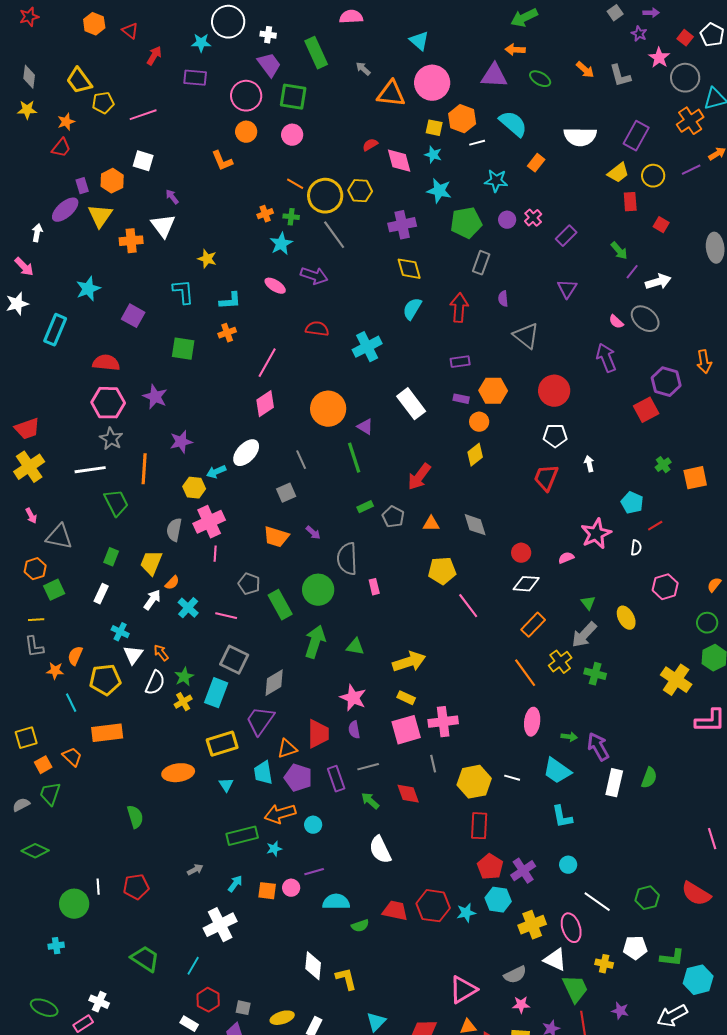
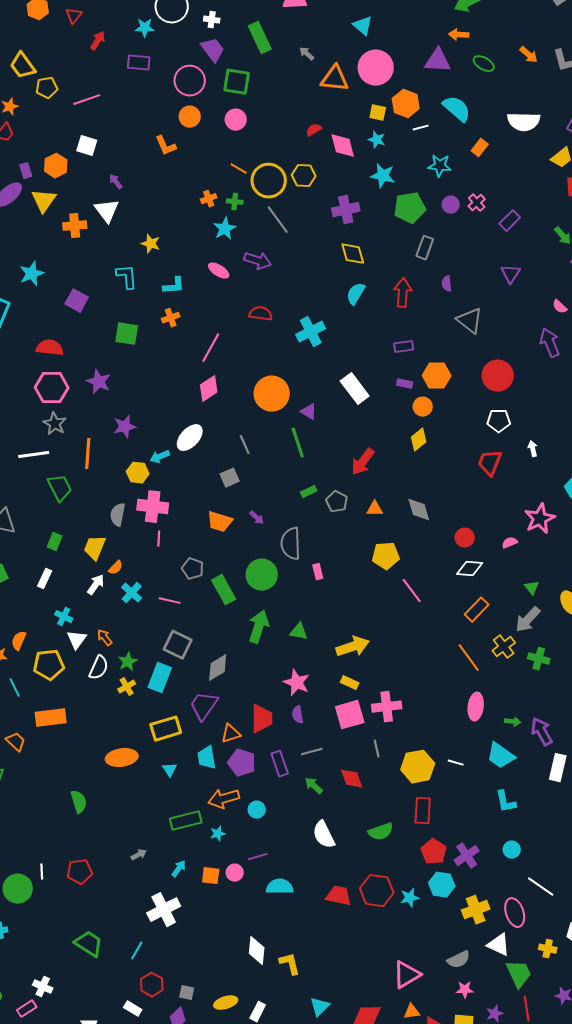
red triangle: (130, 31) -> (74, 16), turned 30
pink cross: (209, 522) -> (153, 507), turned 32
green semicircle: (360, 926) -> (381, 832), moved, size x1.4

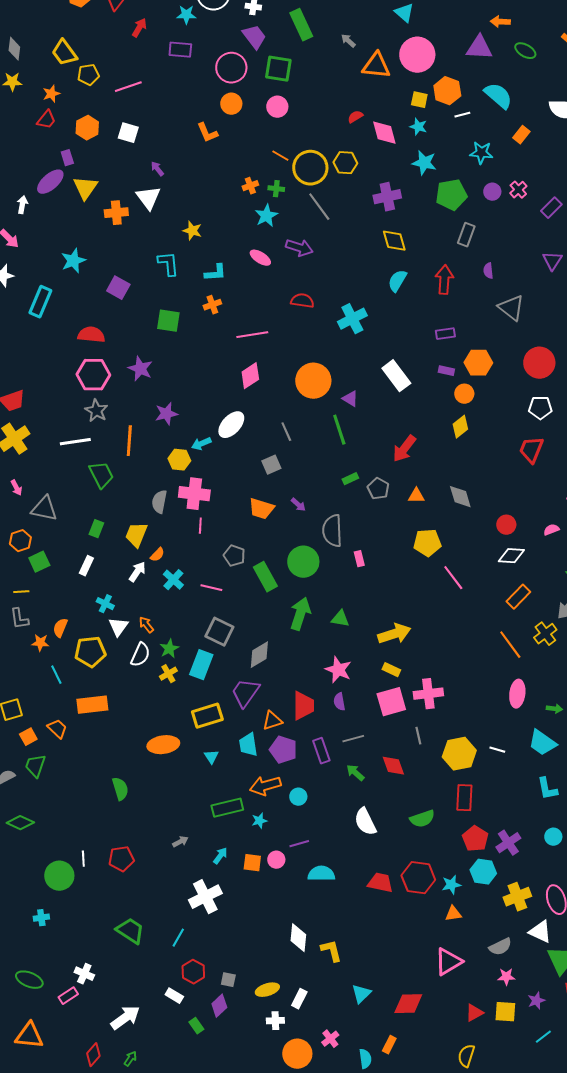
orange hexagon: (56, 166) -> (87, 128), moved
pink line: (211, 348) -> (252, 335), turned 52
orange triangle: (412, 1012) -> (453, 914), moved

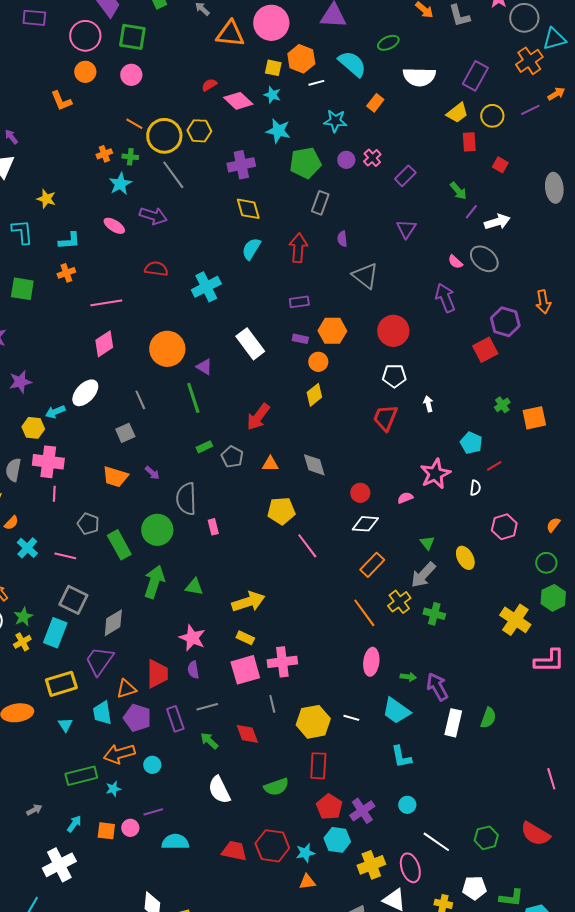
green ellipse: (525, 51) -> (388, 43), moved, turned -55
pink diamond: (384, 133) -> (238, 101), turned -32

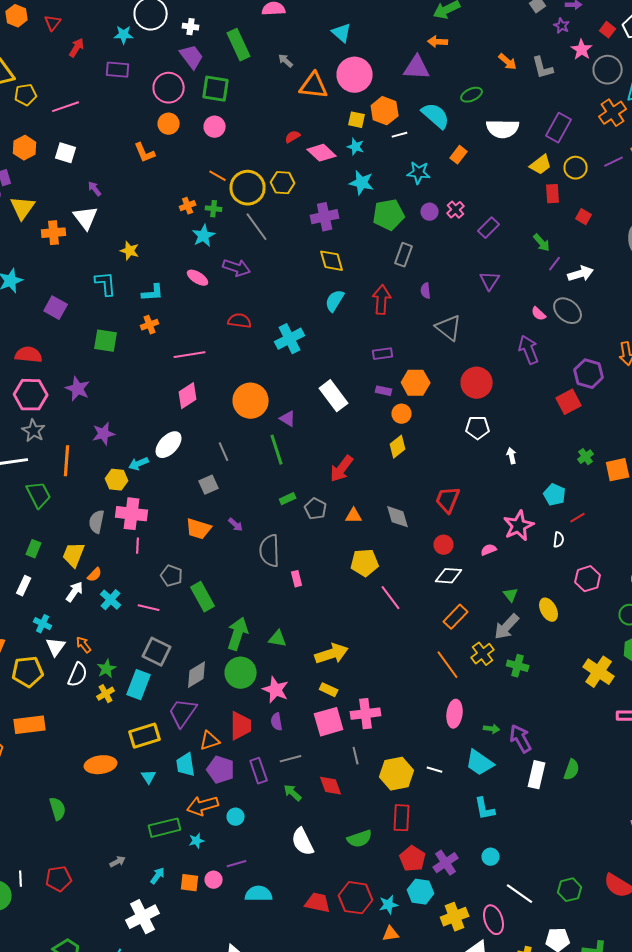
red trapezoid: (385, 418) -> (448, 500), moved
green circle: (157, 530) -> (241, 673), moved

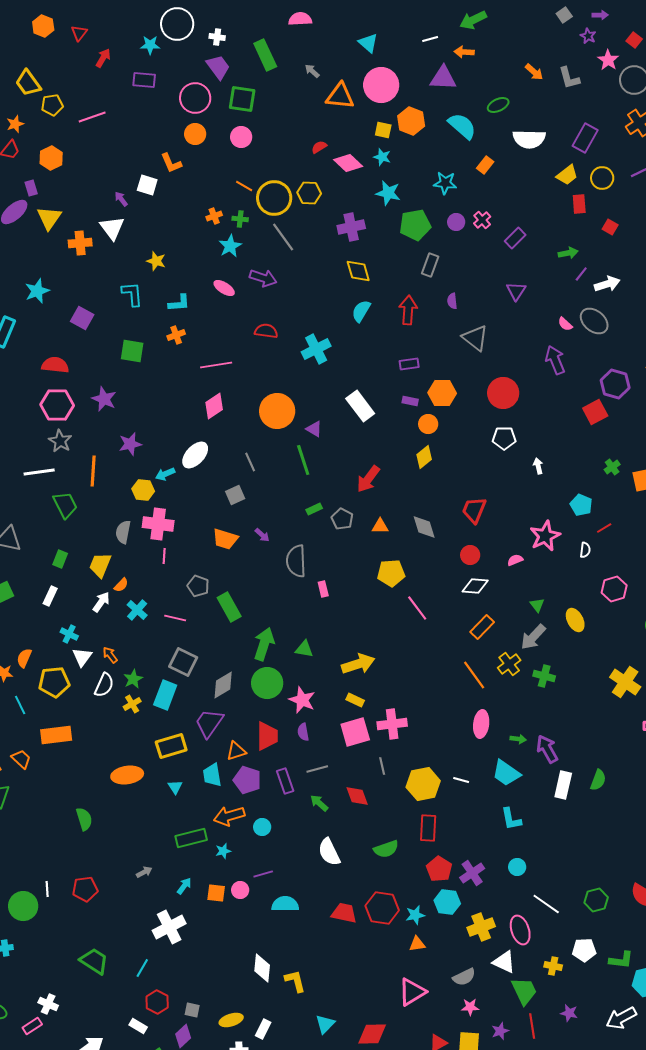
white line: (400, 135) -> (430, 39), moved
white square: (66, 153) -> (147, 185), moved
green arrow: (542, 243) -> (568, 253), turned -60

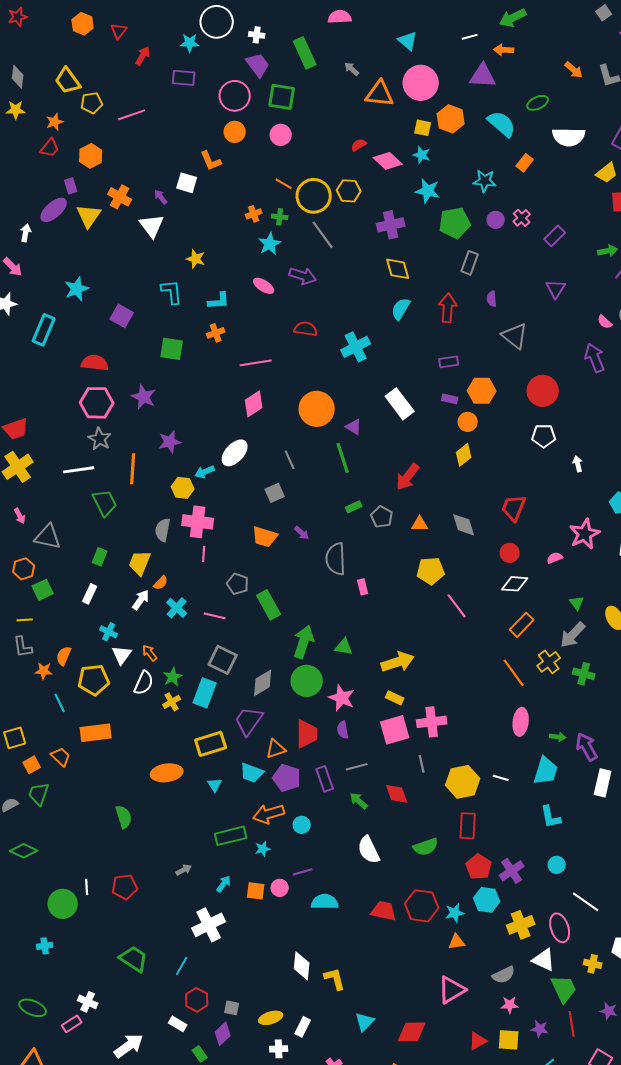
orange cross: (80, 243) -> (120, 197), moved, turned 35
cyan trapezoid: (506, 773) -> (546, 771), turned -108
cyan trapezoid: (212, 775) -> (252, 773), turned -60
purple star: (500, 1031) -> (540, 1029), turned 30

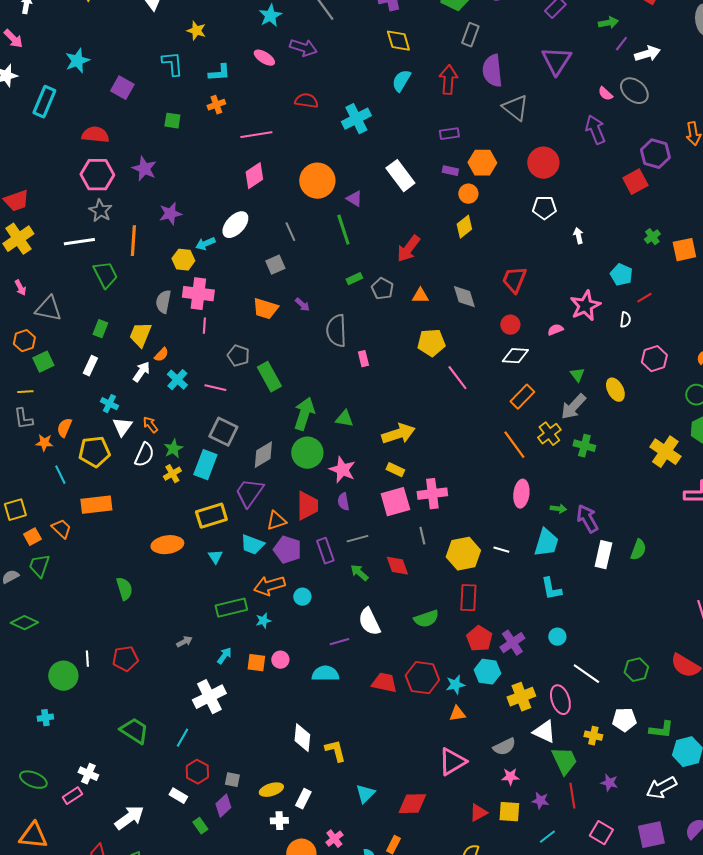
purple triangle: (556, 289) -> (556, 61), size x1.5
purple semicircle: (492, 299) -> (492, 71), size x2.0
green square: (172, 349) -> (172, 121), size x0.7
purple line: (303, 872) -> (339, 642), moved

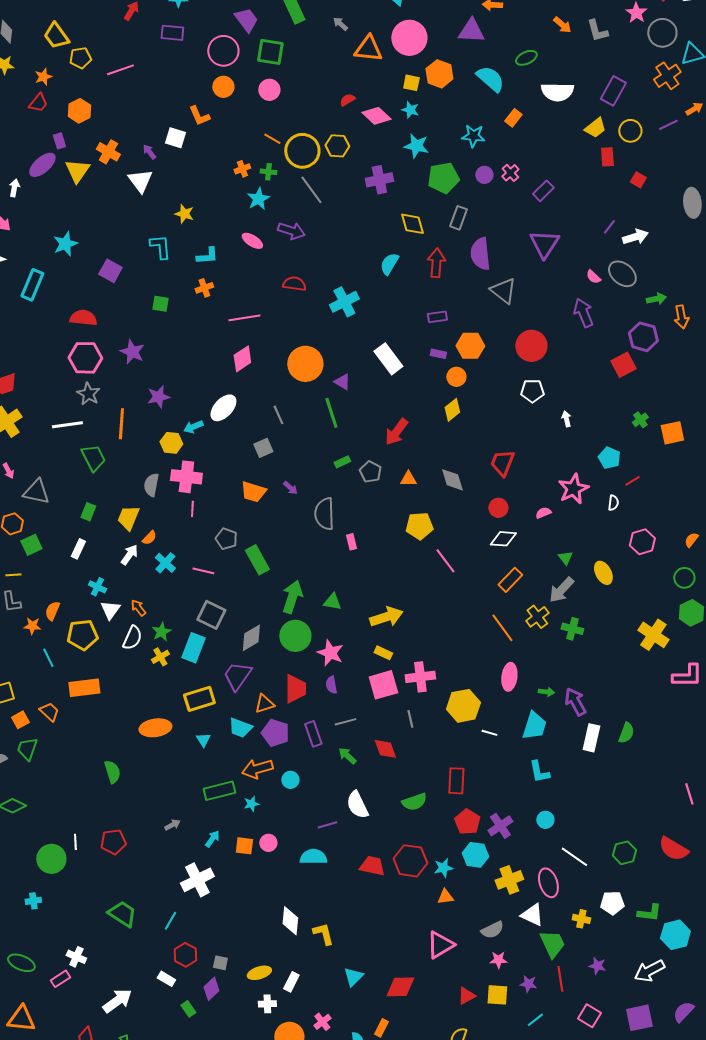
green arrow: (608, 23) -> (656, 299), moved
yellow diamond: (398, 41) -> (412, 224), moved
yellow hexagon: (463, 554) -> (463, 706), moved

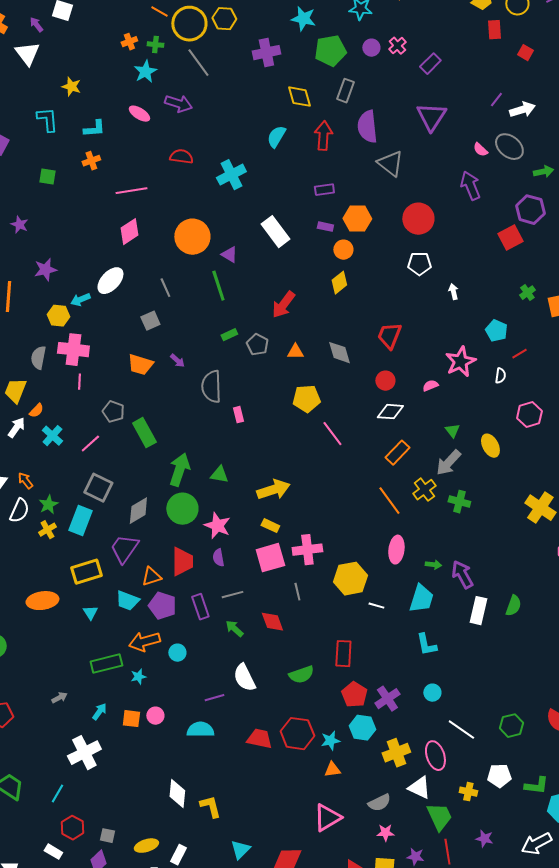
purple star: (132, 352) -> (19, 225), size x0.7
pink line: (203, 571) -> (90, 444), turned -55

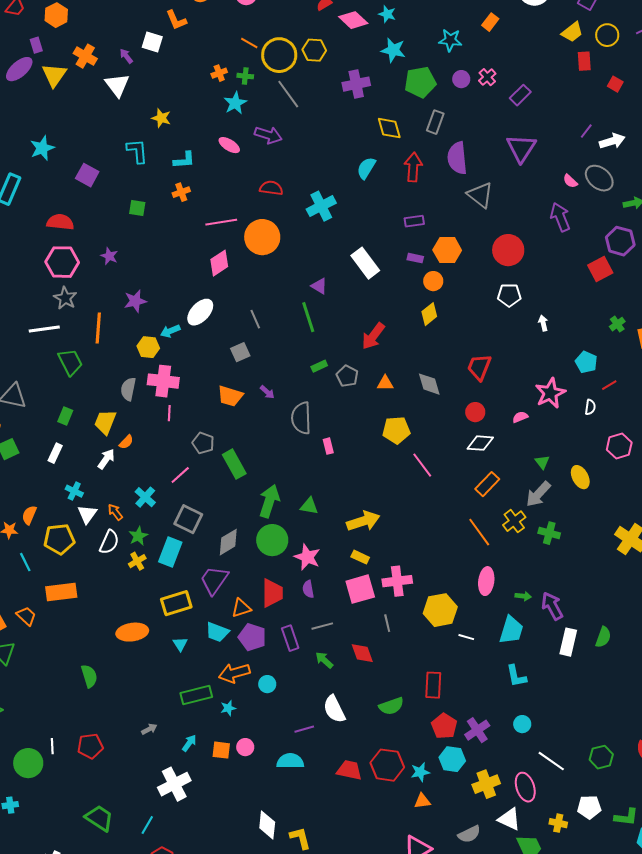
orange circle: (192, 237) -> (262, 237), moved
cyan cross: (52, 436) -> (145, 497), moved

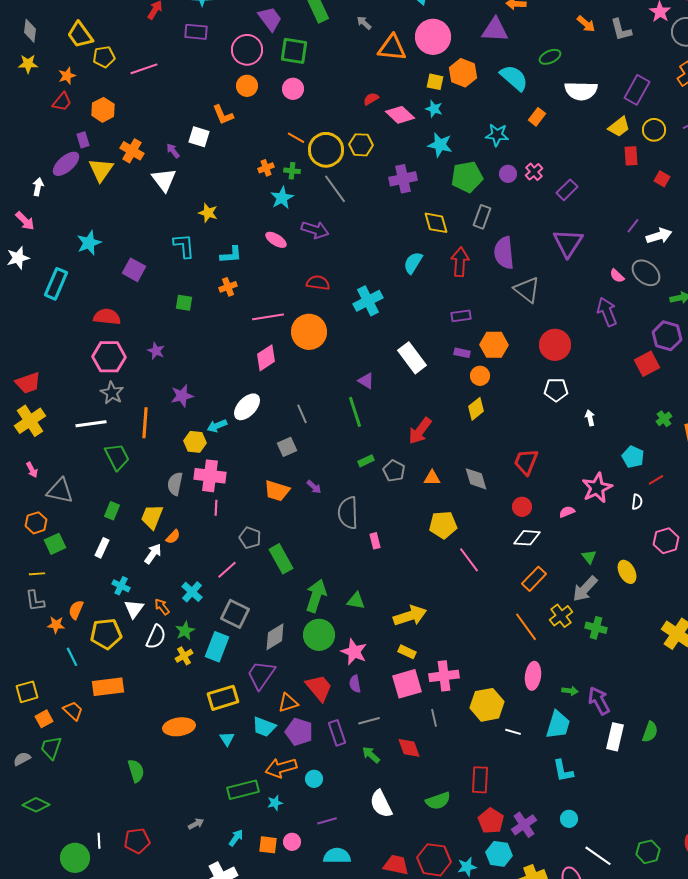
red trapezoid: (272, 593) -> (319, 688), turned -40
purple line: (304, 729) -> (327, 821), moved

